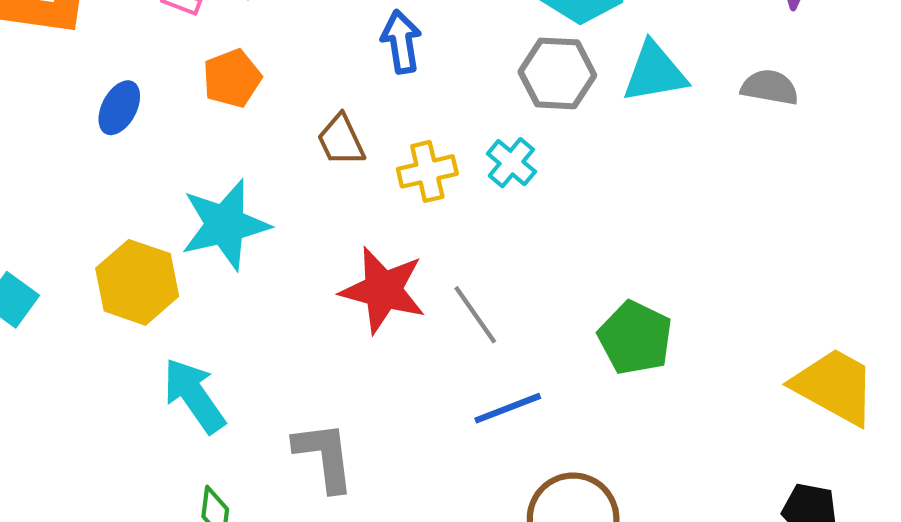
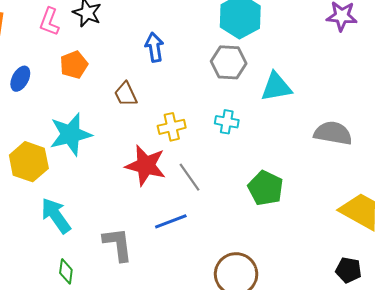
cyan triangle: (655, 72) -> (276, 87), moved
gray semicircle: (770, 87) -> (333, 133), moved, size x1.4
cyan cross: (511, 163) -> (227, 122), moved, turned -30
yellow cross: (427, 171) -> (172, 127), moved
blue line: (508, 408) -> (171, 221), moved

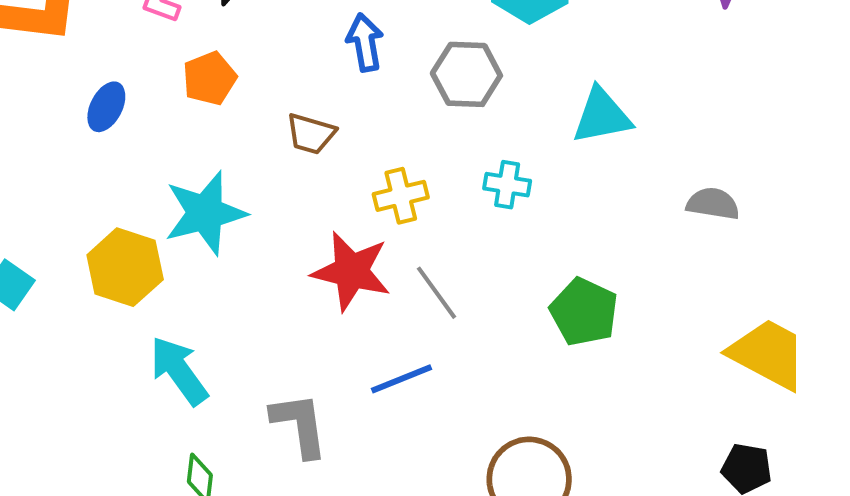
gray hexagon: (229, 62) -> (466, 74), moved
brown trapezoid: (126, 94) -> (311, 134), turned -48
gray semicircle: (333, 133) -> (713, 204), size x0.7

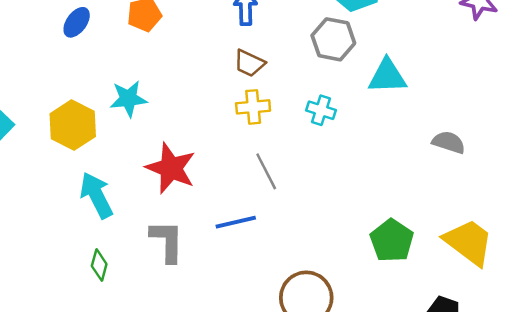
gray hexagon: (466, 74) -> (333, 39), moved
brown trapezoid: (311, 134) -> (249, 63), moved
cyan star: (205, 213) -> (128, 99), size x0.7
red star: (351, 271) -> (171, 168), moved
green pentagon: (584, 312) -> (392, 241), moved

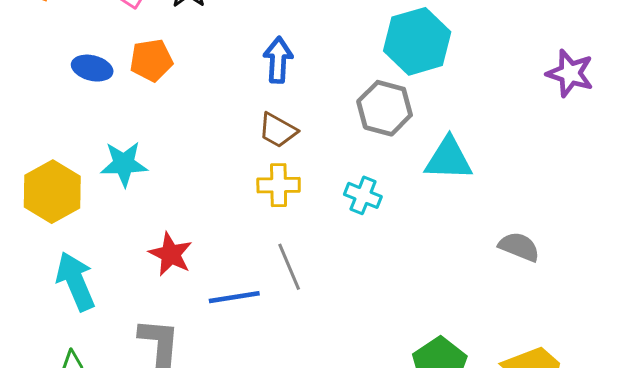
blue ellipse: (77, 22) -> (92, 68), moved, turned 64
red star: (171, 168) -> (171, 254), size x0.7
blue line: (236, 222) -> (234, 297), moved

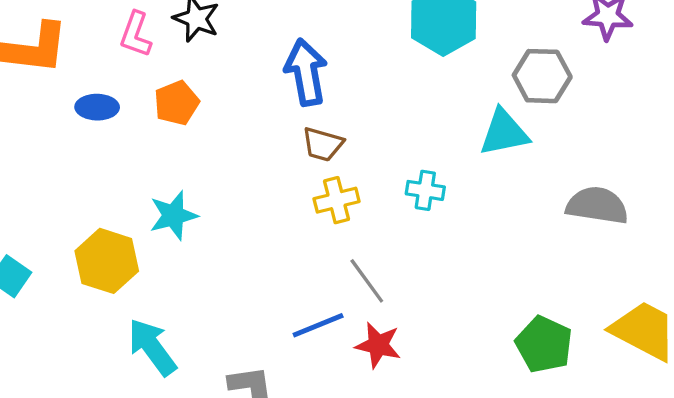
blue arrow: (278, 60) -> (306, 72), size x1.4
blue ellipse: (92, 68) -> (97, 107), moved
gray hexagon: (385, 108) -> (542, 76), moved
gray semicircle: (519, 247) -> (597, 205), size x1.4
red star: (171, 254) -> (378, 345), moved

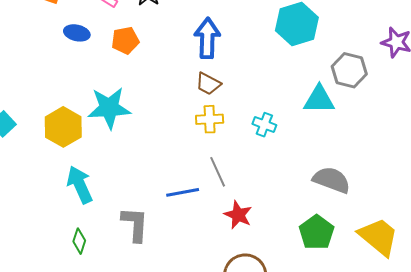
gray semicircle: (597, 205) -> (332, 180), moved
cyan star: (173, 215) -> (109, 108), size x1.4
red star: (378, 345) -> (238, 215), moved

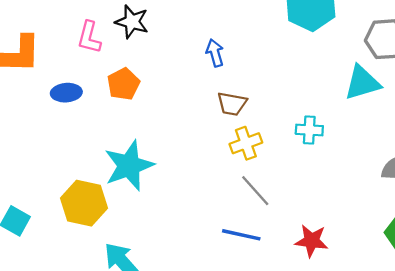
blue arrow: (207, 38) -> (215, 53), size x0.6
gray line: (218, 172) -> (255, 191), moved
blue line: (183, 192) -> (241, 235), turned 40

